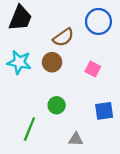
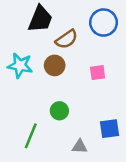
black trapezoid: (20, 18) -> (40, 19), moved
pink square: (93, 69) -> (98, 73), turned -35
blue square: (104, 111) -> (109, 129), moved

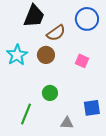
cyan star: (20, 65) -> (17, 55), turned 30
pink square: (98, 73) -> (82, 61), turned 32

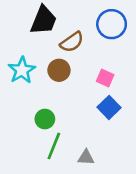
green circle: (50, 93) -> (45, 119), moved
blue square: (92, 108) -> (109, 107), moved, turned -36
green line: (26, 114) -> (54, 146), moved

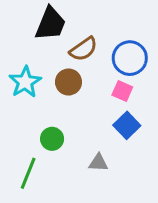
blue circle: (112, 24) -> (130, 58), moved
green line: (54, 146) -> (28, 173), moved
gray triangle: (86, 157) -> (98, 163), moved

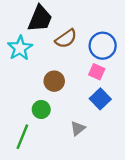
cyan star: (25, 82) -> (20, 48), moved
brown circle: (68, 82) -> (54, 81), moved
gray triangle: (98, 163) -> (78, 128), turned -42

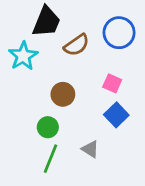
blue circle: (103, 46) -> (119, 33), moved
gray triangle: (78, 128) -> (90, 149), turned -49
green line: (22, 137) -> (51, 159), moved

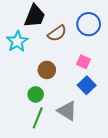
gray triangle: (90, 149) -> (67, 111), size x1.5

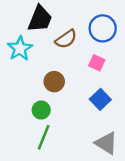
pink square: (84, 62) -> (97, 63), moved
gray triangle: (67, 111) -> (106, 143), moved

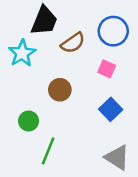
green circle: (41, 110) -> (29, 121), moved

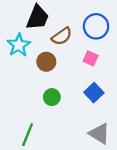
brown circle: (60, 90) -> (46, 62), moved
green circle: (29, 121) -> (52, 97), moved
green line: (48, 151) -> (28, 135), moved

